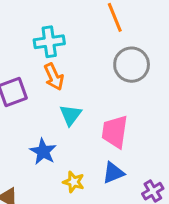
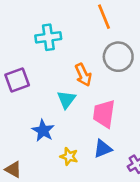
orange arrow: (54, 77) -> (83, 75), moved

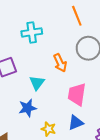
cyan triangle: (66, 99) -> (37, 83), moved
blue star: (43, 131) -> (28, 108), turned 30

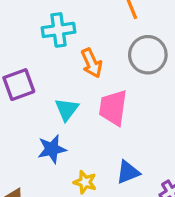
orange arrow: (60, 63) -> (92, 63), moved
pink trapezoid: (77, 94) -> (113, 108), moved

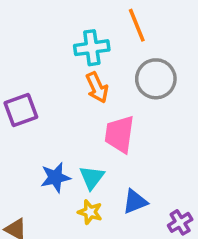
cyan cross: (58, 30) -> (92, 48), moved
cyan triangle: (67, 109) -> (92, 177), moved

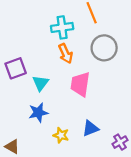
cyan triangle: (92, 177) -> (41, 83), moved

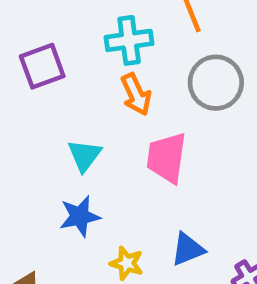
purple square: (16, 68) -> (42, 66), moved

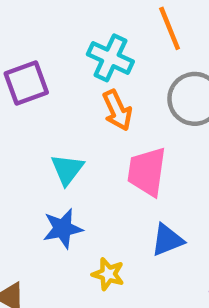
cyan cross: (129, 40) -> (110, 58), turned 33
blue triangle: (188, 249) -> (167, 240), moved

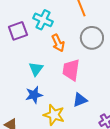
cyan cross: (110, 58) -> (43, 20), moved
yellow star: (108, 274) -> (54, 115), size x1.5

